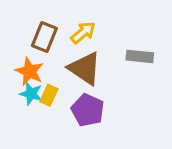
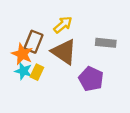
brown rectangle: (44, 37) -> (34, 42), moved
purple pentagon: (88, 110) -> (91, 79), moved

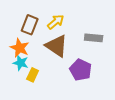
brown rectangle: (34, 42) -> (30, 25), moved
yellow rectangle: (37, 72) -> (33, 75), moved

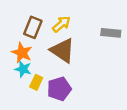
gray rectangle: (94, 38) -> (111, 33), moved
purple pentagon: (81, 70) -> (59, 89), moved, turned 30

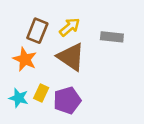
gray rectangle: (111, 33) -> (112, 37), moved
cyan star: (23, 69) -> (19, 98), moved

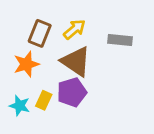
orange star: (25, 59) -> (26, 64), turned 30
purple pentagon: (67, 100) -> (72, 92), moved

